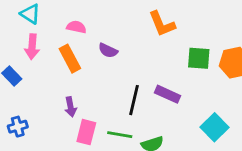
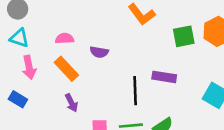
purple arrow: (71, 107) -> (71, 103), moved

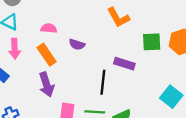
purple rectangle: (164, 77) -> (124, 64), moved
purple arrow: (71, 103) -> (46, 85), size x1.5

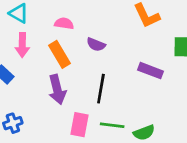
black line: (103, 82) -> (101, 89), moved

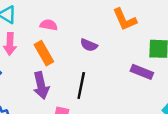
purple semicircle: (96, 44) -> (89, 45), moved
purple rectangle: (151, 71) -> (142, 72), moved

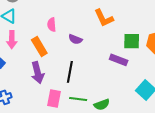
pink semicircle: (49, 25) -> (52, 25), moved, turned -104

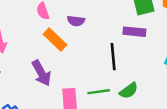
orange rectangle: (39, 47) -> (55, 39), moved
black line: (70, 72) -> (113, 57), moved

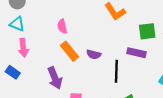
purple semicircle: (76, 21) -> (94, 54), moved

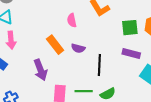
pink semicircle: (62, 26) -> (72, 20), moved
purple rectangle: (137, 53) -> (131, 54), moved

